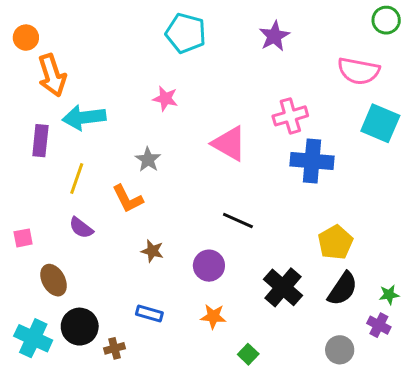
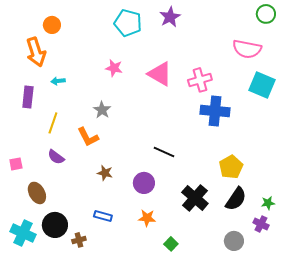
purple star: (274, 36) -> (170, 17), moved
orange circle: (26, 38) -> (52, 25), moved
cyan arrow: (84, 117) -> (58, 81), size x0.5
pink triangle: (229, 144) -> (160, 74), moved

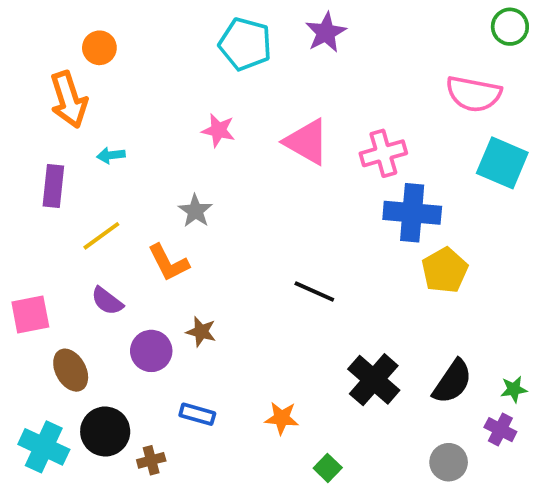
yellow line: (53, 123) -> (101, 236), turned 35
pink square: (16, 164) -> (30, 314), size x1.5
yellow pentagon: (231, 167) -> (445, 270), moved
purple circle: (144, 183) -> (151, 351), moved

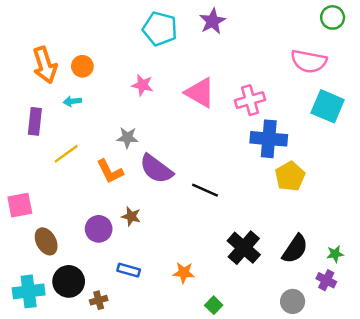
orange circle: (99, 48) -> (82, 66), moved
gray star: (195, 211) -> (127, 138), turned -30
purple semicircle: (107, 301) -> (156, 169), moved, size x1.6
cyan cross: (44, 447) -> (29, 291), turned -32

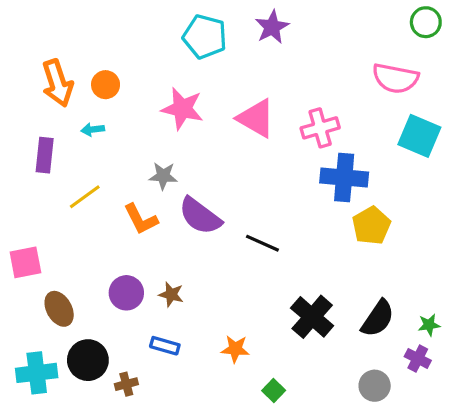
pink star: (142, 85) -> (182, 109), size x1.5
brown star: (131, 216) -> (171, 294), moved

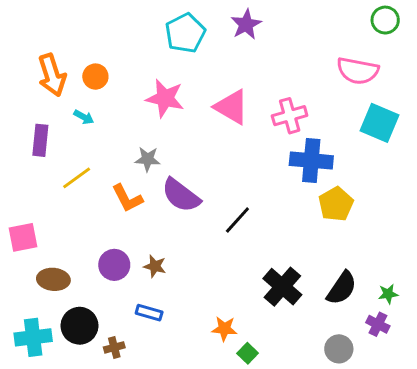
cyan pentagon: (205, 37) -> (185, 33), turned 30
cyan arrow: (93, 129) -> (84, 117), turned -144
black line: (262, 243) -> (237, 220), turned -72
brown ellipse: (59, 309) -> (53, 279), turned -56
orange star: (235, 349) -> (224, 329), moved

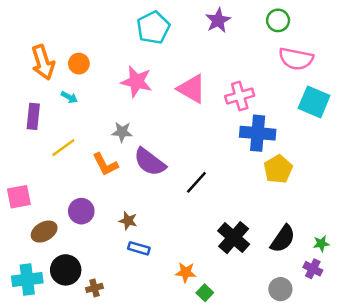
green circle: (385, 20) -> (278, 20), moved
purple star: (246, 24) -> (218, 20), moved
purple circle: (114, 265) -> (81, 211), moved
brown ellipse: (53, 279) -> (44, 232), turned -35
blue rectangle: (149, 313) -> (139, 248), moved

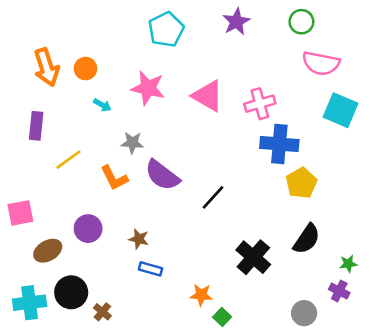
cyan arrow: (69, 97) -> (102, 105), moved
black semicircle: (283, 239) -> (307, 239), moved
brown cross: (94, 288) -> (102, 312), turned -35

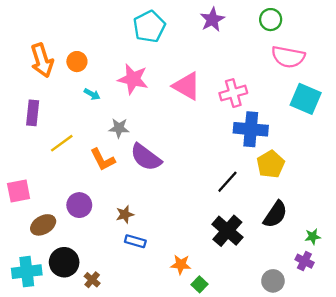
black line: (213, 197) -> (227, 182), moved
brown star: (139, 239) -> (125, 214), turned -30

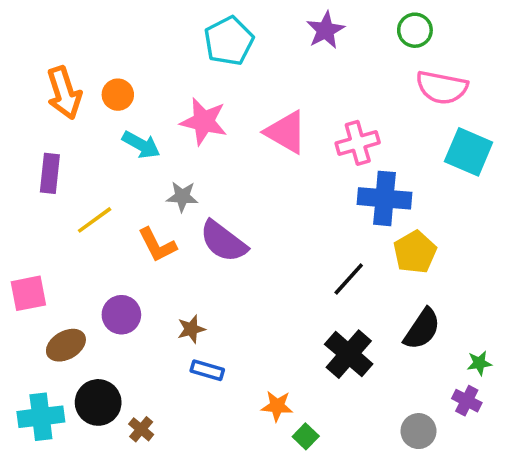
cyan arrow: (92, 94) -> (141, 145), size x1.5

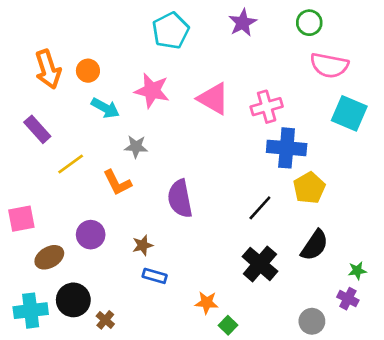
purple rectangle: (50, 173) -> (37, 129), turned -48
purple semicircle: (223, 241) -> (180, 199), moved, turned 42

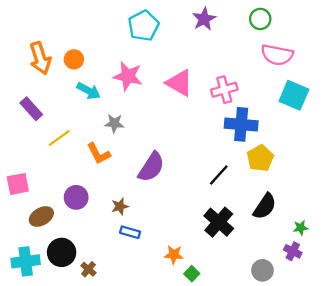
purple semicircle: (180, 199) -> (151, 167), turned -136

